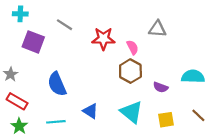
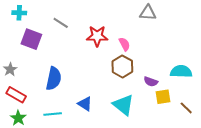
gray triangle: (157, 29) -> (148, 13), moved
blue semicircle: (57, 84) -> (54, 79), turned -145
yellow square: (166, 120) -> (163, 97), moved

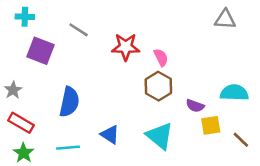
gray triangle: (148, 13) -> (225, 19), moved

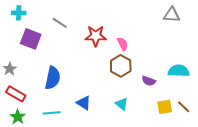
yellow square: (211, 125) -> (165, 107), moved
cyan triangle: (160, 136) -> (122, 104), size x0.6

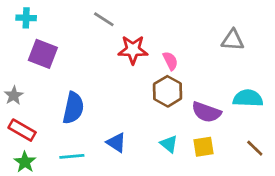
gray triangle: (172, 15) -> (233, 40), moved
gray line: (60, 23) -> (104, 19), moved
purple semicircle: (149, 81) -> (206, 112), size x1.5
yellow square: (165, 107) -> (204, 147), moved

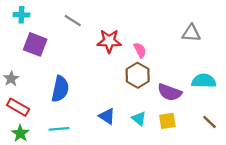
gray line: (104, 19) -> (73, 21), moved
blue triangle: (116, 143) -> (107, 116), moved

